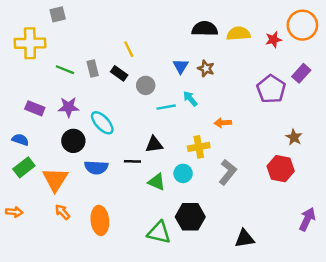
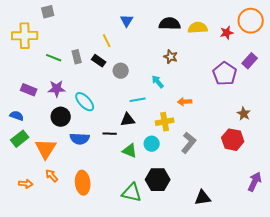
blue triangle: (181, 66) -> (127, 21), moved
cyan line: (166, 107) -> (138, 100), moved
orange arrow: (14, 212) -> (26, 184), moved

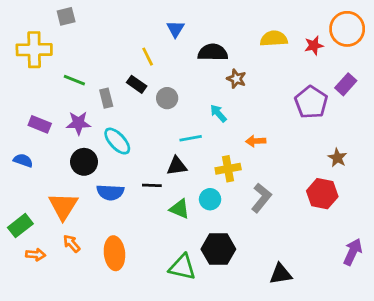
black semicircle: (170, 24) -> (213, 52), moved
gray rectangle: (77, 57) -> (106, 98), moved
green rectangle: (20, 139) -> (20, 226), moved

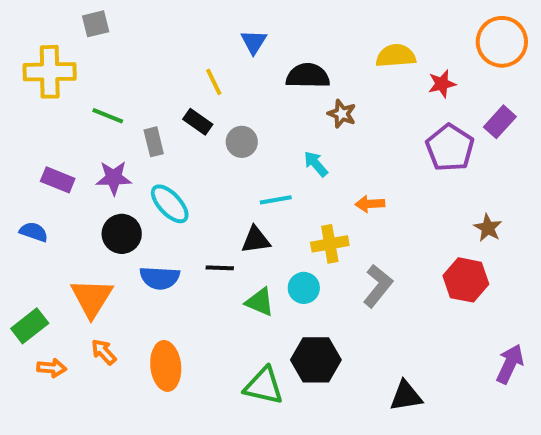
red star: (314, 46) -> (442, 84), moved

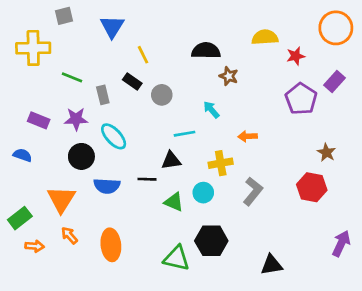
blue triangle: (254, 42) -> (112, 27), moved, size x1.4

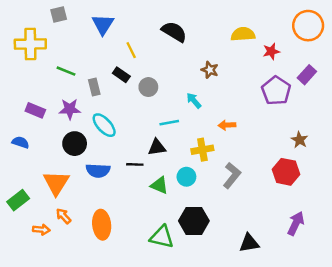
black semicircle: (206, 51) -> (174, 32), moved, turned 30
purple arrow: (341, 243) -> (296, 223), moved
orange arrow: (35, 246) -> (41, 230), moved

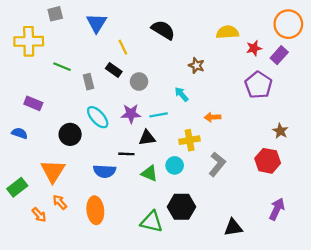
purple rectangle: (307, 75) -> (279, 55), moved
purple star: (70, 109) -> (131, 114), moved
blue semicircle: (98, 171) -> (105, 171), moved
orange arrow: (41, 230) -> (39, 215), turned 42

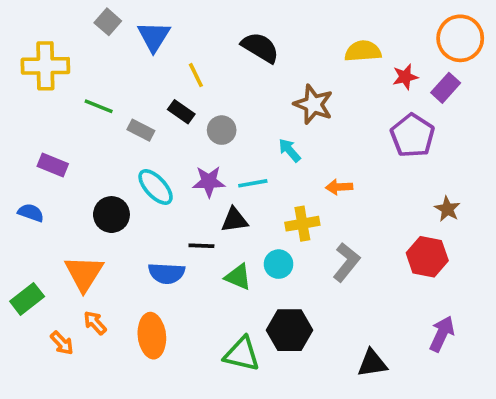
gray square: (55, 14) -> (108, 22), moved, turned -35
brown star: (196, 65) -> (313, 104), size x1.5
gray rectangle: (88, 82) -> (141, 130), turned -49

